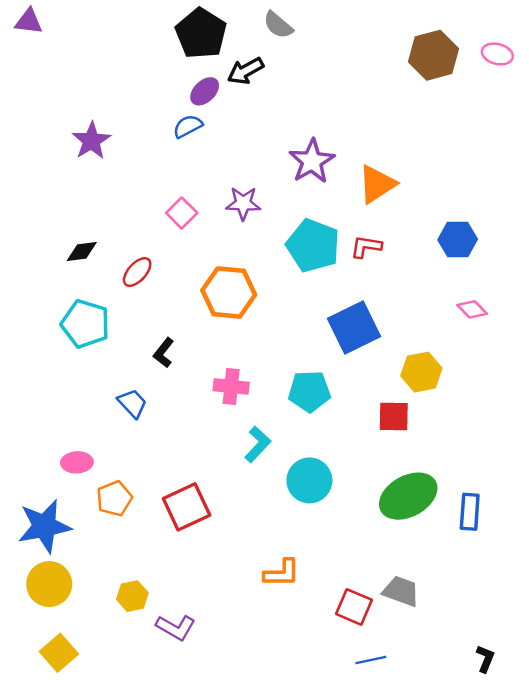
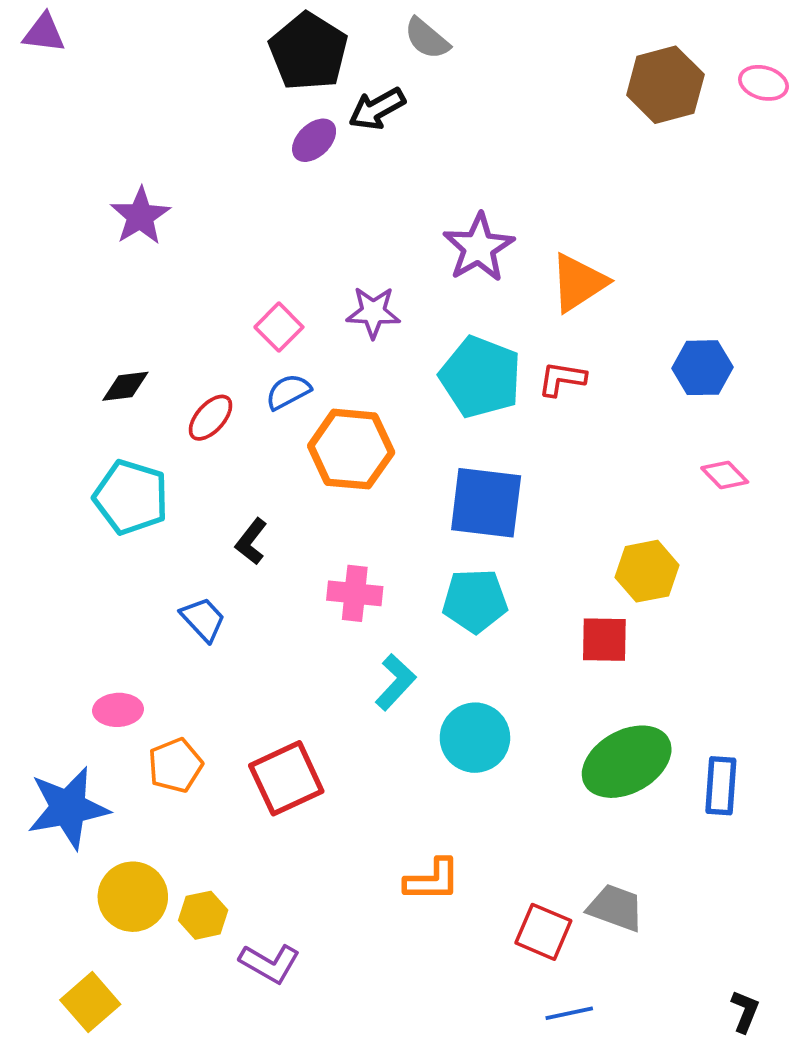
blue semicircle: (188, 126) -> (288, 392), moved
blue square: (354, 327) -> (486, 503), moved, turned 33
yellow circle: (49, 584) -> (133, 897), moved

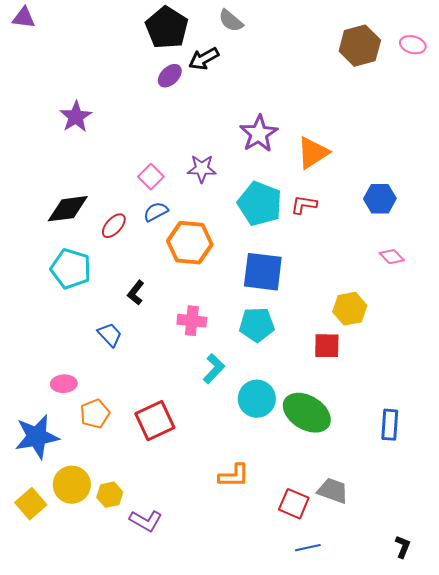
black diamond: (125, 386) -> (68, 209), size x1.6
green ellipse: (627, 762) -> (307, 413), moved, turned 60
yellow square: (90, 1002) -> (31, 504), moved

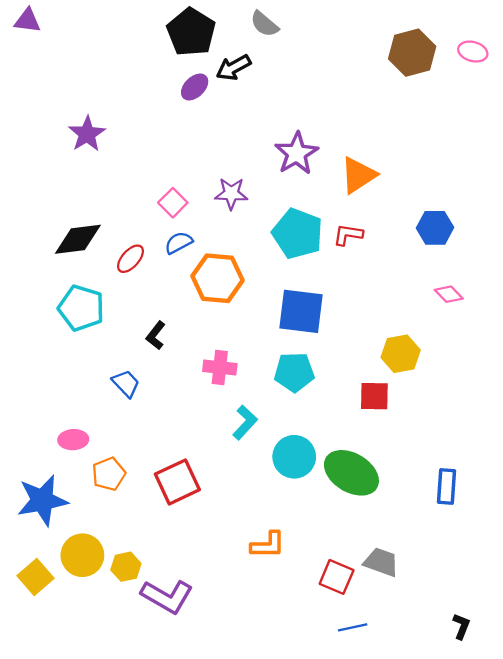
purple L-shape: (146, 521) -> (167, 596), size x1.4

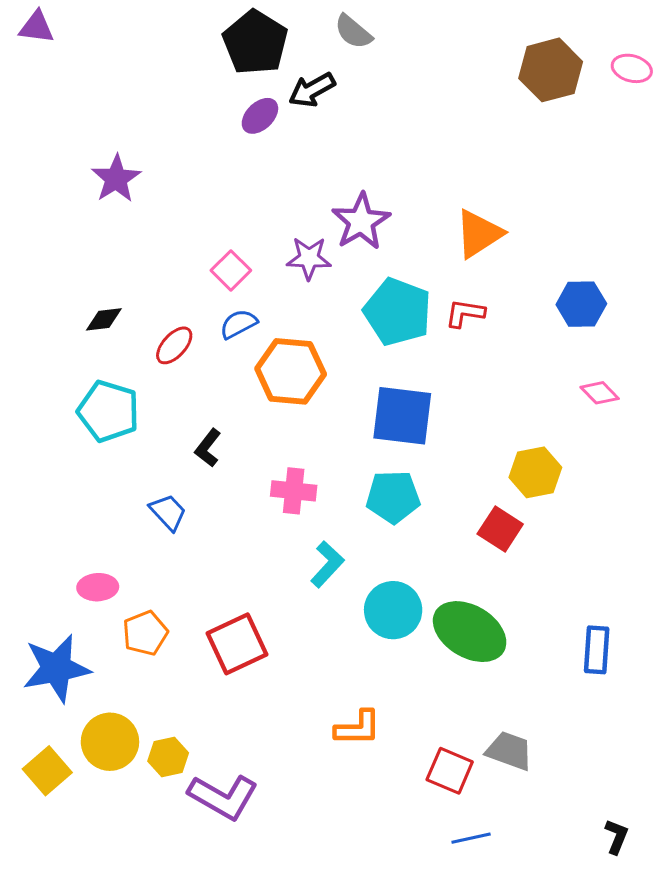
purple star: (296, 153) -> (361, 221), moved
black diamond: (78, 239) -> (104, 319), size x0.6
red square: (374, 396) -> (500, 529), turned 32

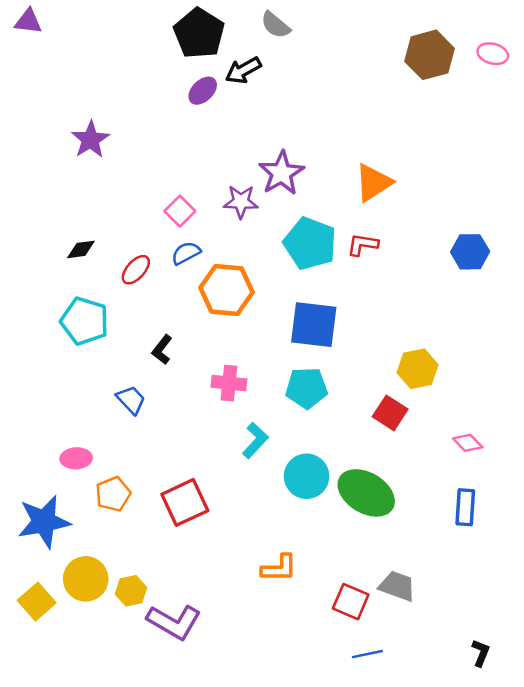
blue hexagon: (581, 304) -> (470, 252), moved
pink diamond: (600, 393) -> (468, 443), moved

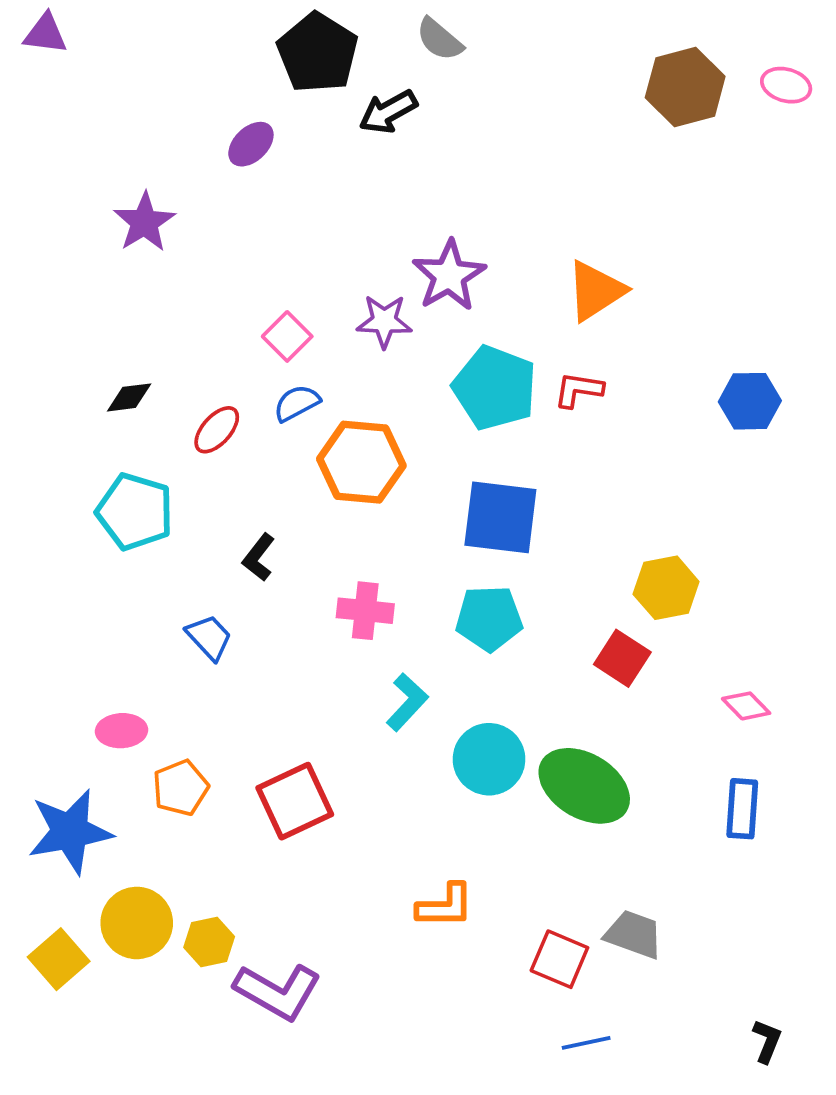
purple ellipse: (203, 91) -> (251, 144), moved

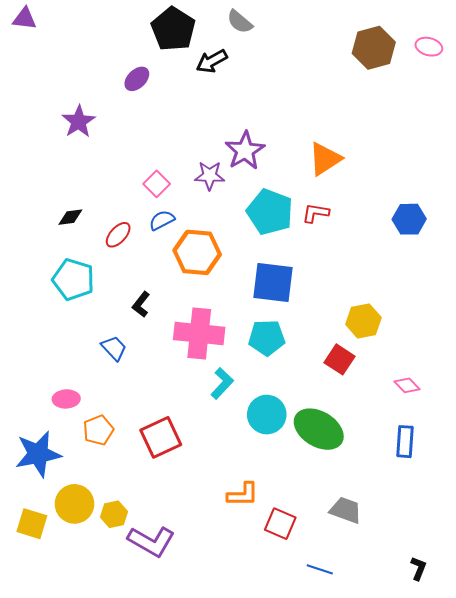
pink cross: (365, 611) -> (199, 333), size x1.6
yellow square: (59, 959) -> (32, 524), turned -32
red square: (559, 959) -> (280, 524), moved
blue line: (586, 1043) -> (320, 569), turned 30

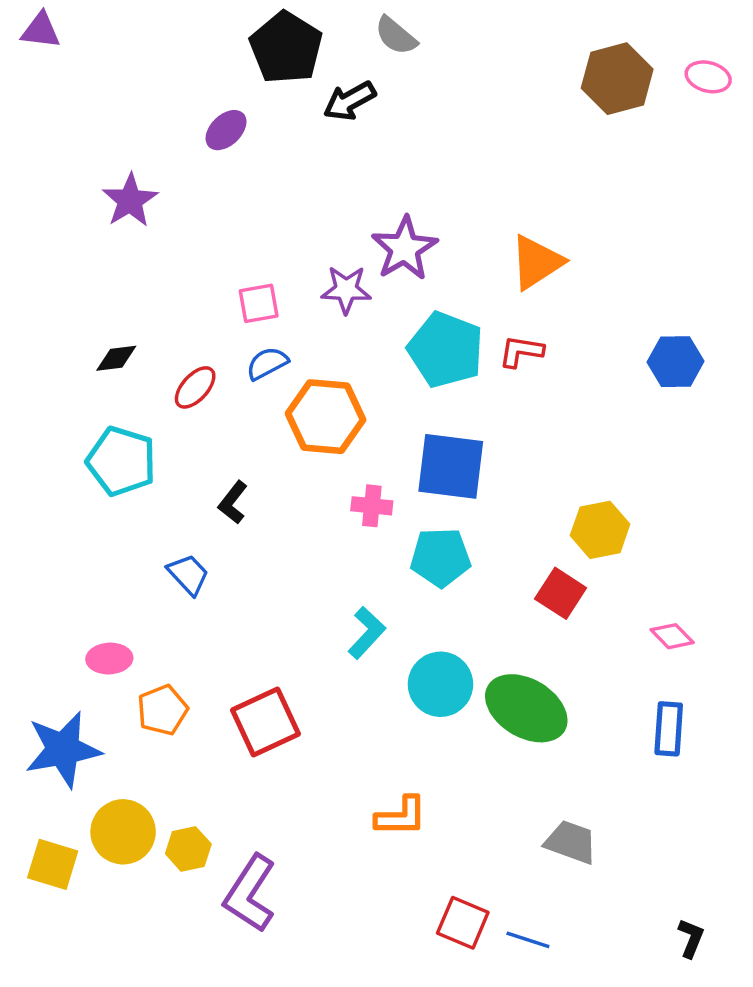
pink square: (157, 184) -> (259, 303), turned 35
pink cross: (199, 333) -> (372, 506), moved, size x0.5
red square: (280, 524) -> (463, 923), moved
purple L-shape: (151, 541) -> (250, 894), turned 93

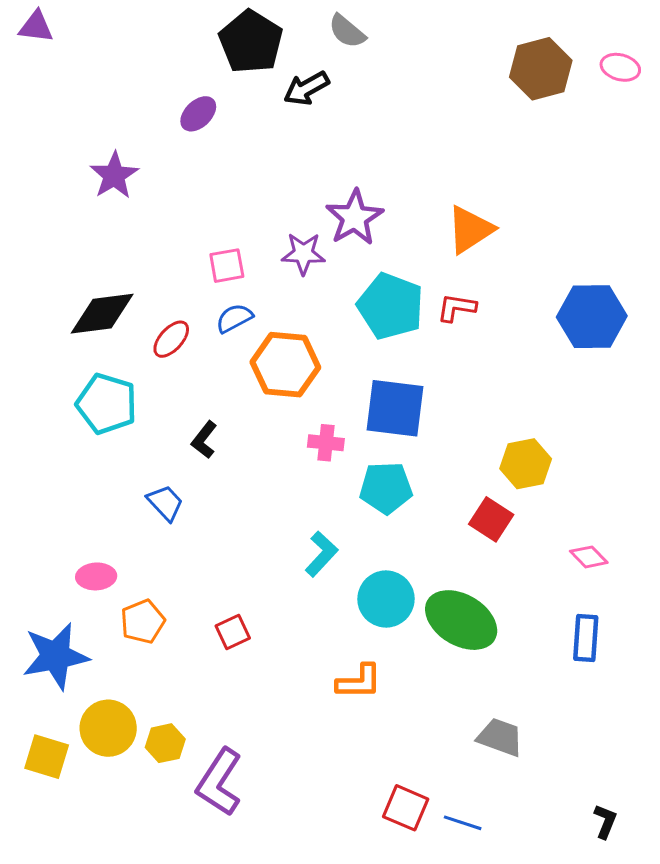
black diamond: (116, 358) -> (102, 314), size x1.8
blue hexagon: (676, 362) -> (592, 317), size x1.4
red square: (265, 722) -> (233, 632), size x0.6
orange L-shape: (401, 816) -> (359, 682), moved

